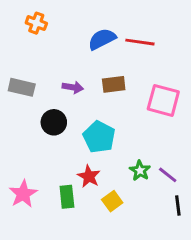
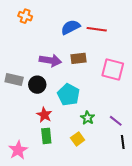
gray rectangle: (22, 87) -> (14, 80), moved
purple arrow: (73, 87) -> (50, 60), size x1.5
green star: (140, 170) -> (88, 118), moved
red star: (89, 176) -> (44, 115), moved
pink star: (23, 194) -> (18, 150), moved

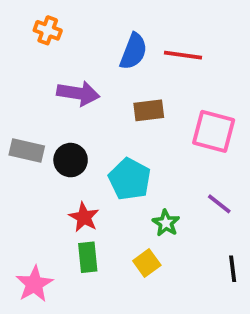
blue semicircle: (70, 27) -> (133, 51), turned 138
purple arrow: (50, 60) -> (78, 93), moved
purple line: (116, 121) -> (219, 204), moved

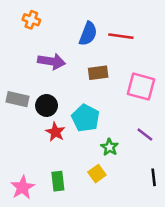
red star: (84, 217) -> (55, 132), moved
green rectangle: (88, 257) -> (58, 181), moved

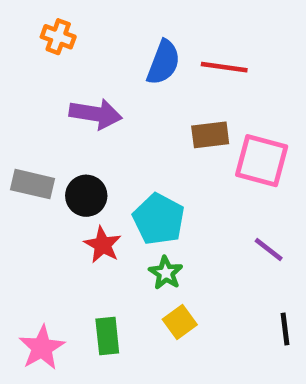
brown rectangle: (98, 73) -> (210, 135), moved
green star: (110, 147) -> (166, 273), moved

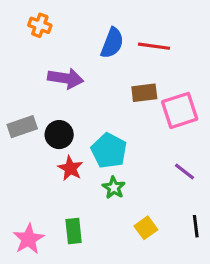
pink square: (262, 161) -> (180, 110), turned -33
gray rectangle: (32, 184) -> (22, 127), turned -32
yellow square: (180, 322) -> (146, 228), moved

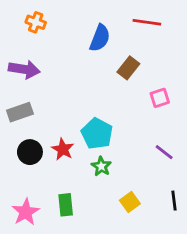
red line: (154, 46) -> (147, 22), moved
purple arrow: (66, 78) -> (24, 69), moved
brown rectangle: (144, 93) -> (128, 68), moved, turned -45
pink square: (180, 110) -> (160, 98), size x0.6
black circle: (59, 135) -> (30, 152), moved

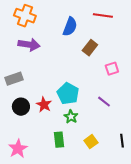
orange cross: (36, 22) -> (25, 16), size x1.5
purple arrow: (24, 69) -> (29, 45), moved
purple line: (164, 152) -> (104, 102), moved
green rectangle: (66, 205) -> (59, 140), moved

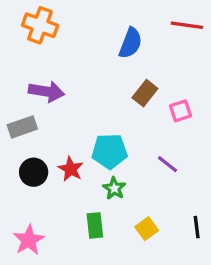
red line: (103, 16) -> (187, 25), moved
blue semicircle: (70, 27) -> (130, 43), moved
purple arrow: (29, 45) -> (46, 91), moved
brown rectangle: (90, 48) -> (145, 93), moved
cyan pentagon: (68, 94) -> (109, 151), turned -30

